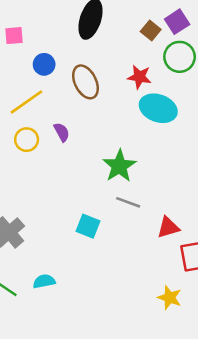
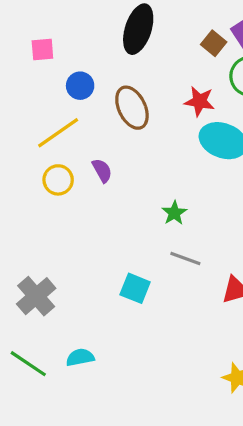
green star: (119, 166) -> (174, 213), size x0.6

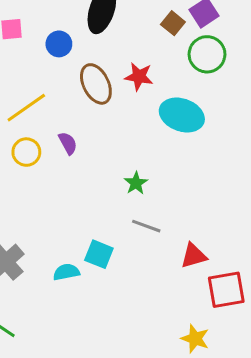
blue circle: (80, 86) -> (59, 44), moved
red star: (199, 101) -> (139, 77), moved
cyan semicircle: (80, 357) -> (66, 272), moved

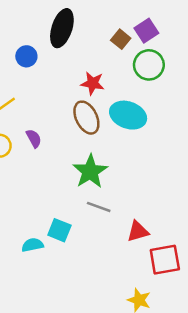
brown ellipse: (96, 84) -> (86, 118), moved
green star: (136, 183) -> (90, 171), size x1.8

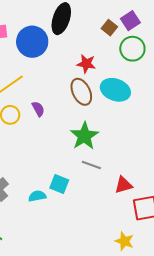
blue circle: (26, 56) -> (32, 42), size x1.8

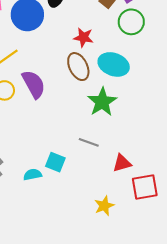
purple semicircle: (38, 109) -> (34, 84), size x1.8
green star: (84, 136) -> (102, 102), moved
yellow star: (124, 241) -> (104, 206), moved, turned 30

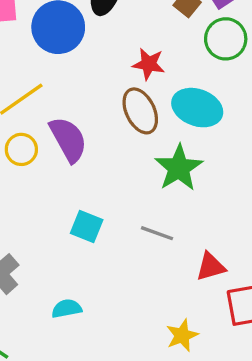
cyan square: (55, 162) -> (87, 226), moved
cyan semicircle: (33, 175) -> (67, 309), moved

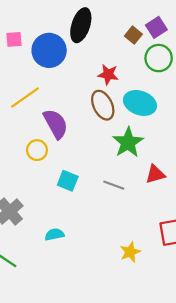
yellow circle: (21, 149) -> (37, 150), moved
red triangle: (211, 267) -> (155, 174), moved

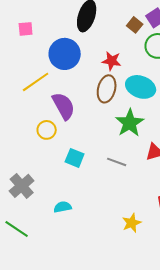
blue circle: (49, 50) -> (65, 54), moved
brown ellipse: (103, 105) -> (107, 89), turned 40

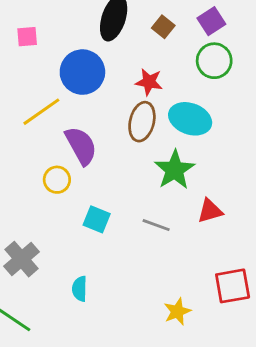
brown square: (135, 25) -> (163, 27), moved
cyan semicircle: (63, 207) -> (80, 289), turned -78

